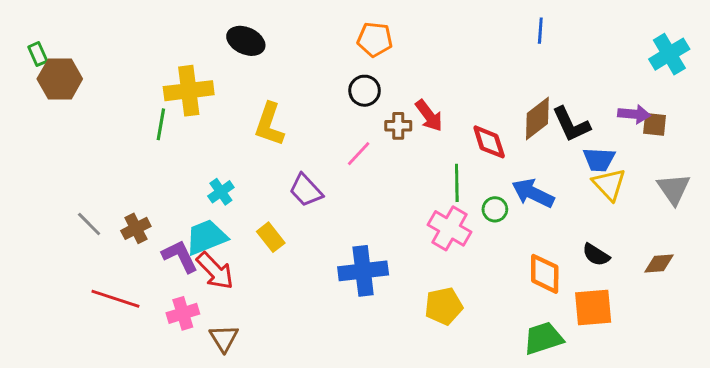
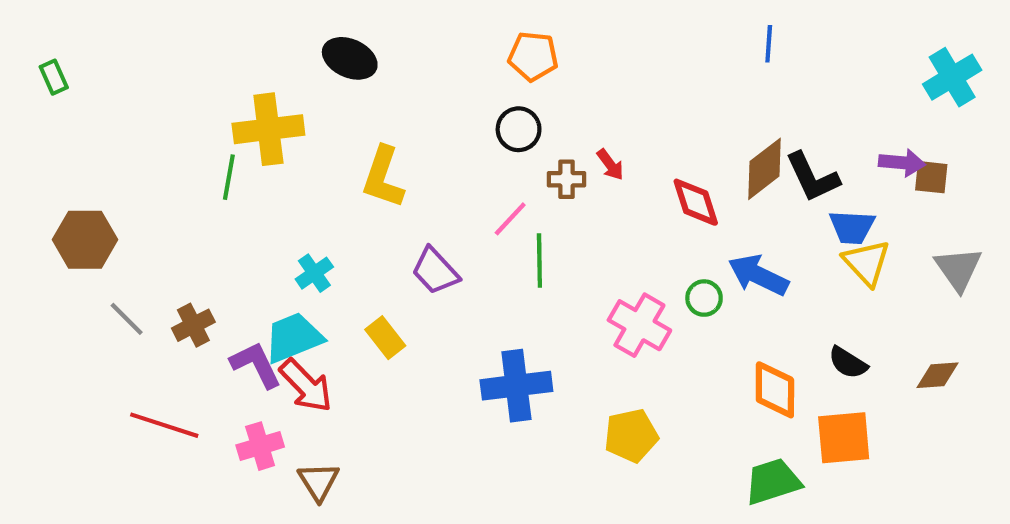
brown hexagon: (60, 79) -> (85, 240), moved
red arrow: (429, 116) -> (610, 165), size x0.7
green line: (457, 183) -> (539, 261), moved

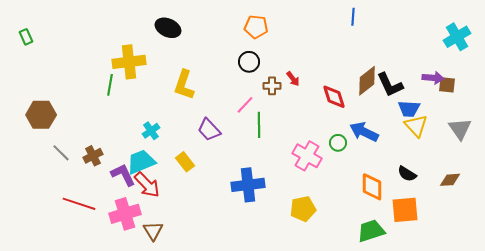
blue line: (769, 44) -> (353, 17), moved
pink cross: (260, 446) -> (125, 214), size x1.4

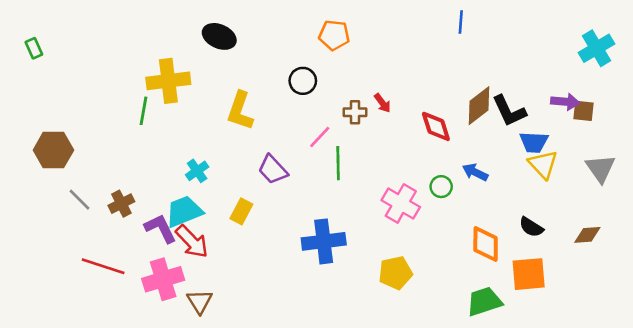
black circle: (249, 62) -> (303, 81), moved
blue arrow: (364, 132) -> (475, 172), size x0.7
yellow rectangle: (185, 162) -> (241, 211), turned 66

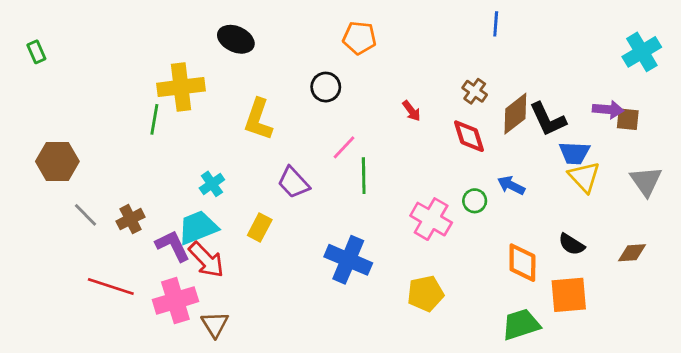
brown cross: (355, 112) -> (475, 91), moved, turned 35
blue cross: (324, 241) -> (348, 260), turned 30

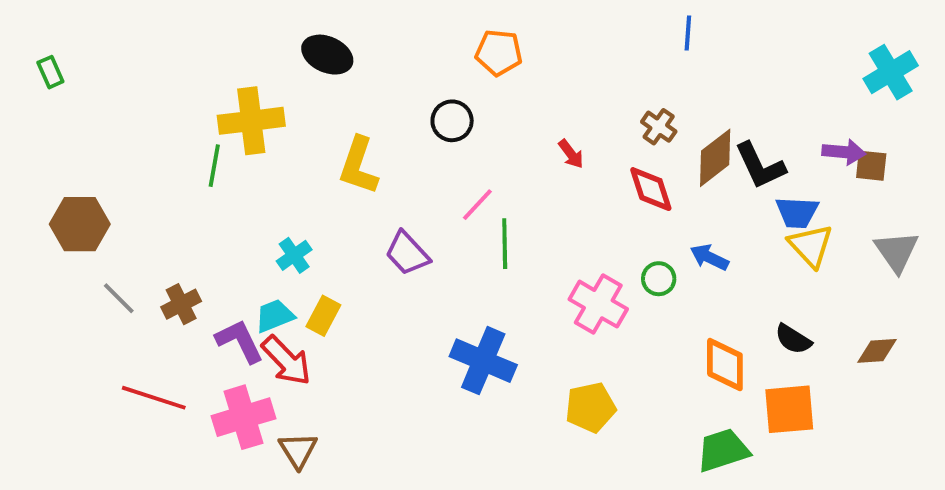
cyan trapezoid: (198, 227) -> (275, 316), size x0.7
yellow rectangle: (260, 227) -> (323, 316), moved

